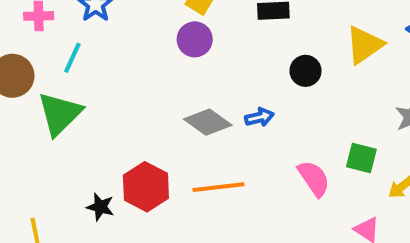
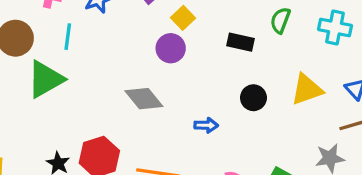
cyan line: (72, 58) -> (68, 37), turned -32
gray diamond: (208, 122) -> (144, 99), moved

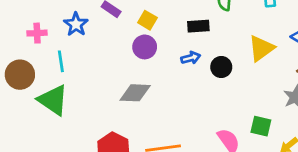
green triangle: (45, 79) -> (53, 100), turned -40
gray diamond: (144, 99) -> (135, 93), turned -32
blue arrow: (206, 125) -> (191, 58), moved

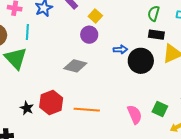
black rectangle: (198, 26) -> (156, 35), moved
black circle: (221, 67) -> (141, 61), size x1.6

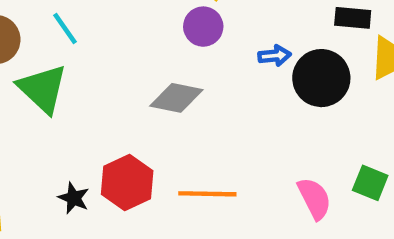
cyan line: (27, 32) -> (65, 29), turned -35

